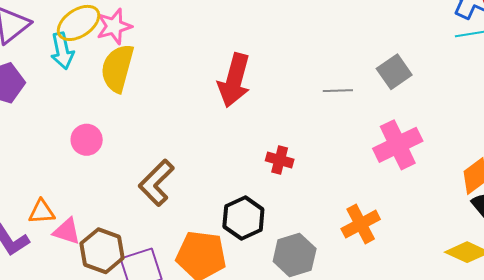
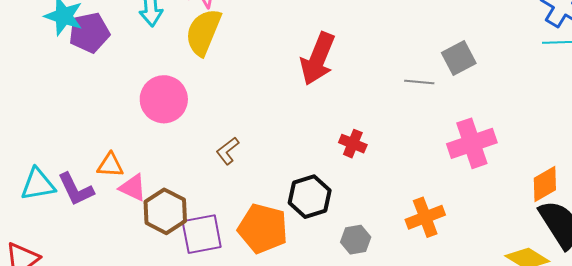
gray square: (394, 72) -> (459, 58), moved
pink circle: (87, 140) -> (164, 99), size x1.5
brown L-shape: (156, 183) -> (228, 151), size x0.6
gray hexagon: (295, 255) -> (356, 240), size x0.7

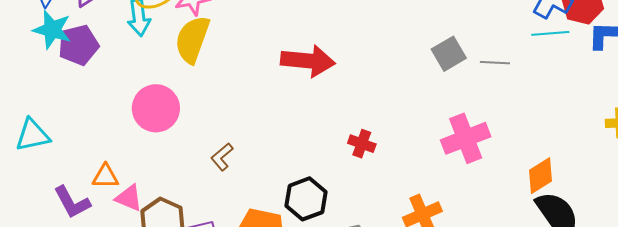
red arrow: (318, 59) -> (308, 61), turned -104
gray line: (419, 82) -> (495, 63), moved
red cross: (353, 144) -> (362, 144), moved
cyan triangle: (38, 184) -> (32, 135), moved

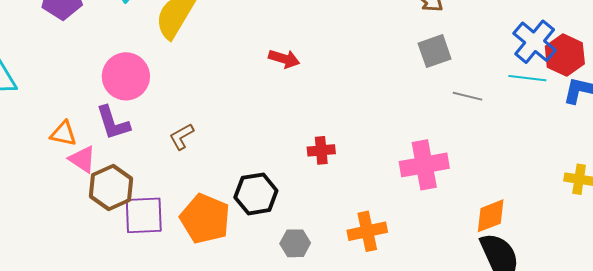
gray square: (449, 54) -> (435, 51), moved
red arrow: (308, 61) -> (284, 59), size x0.6
red cross: (362, 144) -> (321, 150), turned -36
purple L-shape: (72, 202) -> (113, 123), moved

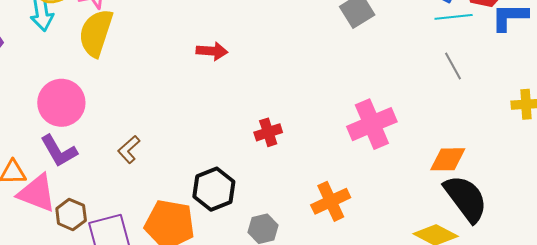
gray line: (467, 96) -> (453, 66), moved, turned 60
pink triangle: (82, 159) -> (37, 193), size x1.4
brown hexagon: (111, 187) -> (71, 214), size x0.7
orange diamond: (491, 216) -> (448, 159), turned 33

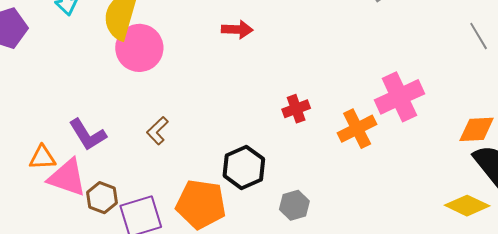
pink circle: (61, 103) -> (139, 48), moved
orange cross: (331, 201) -> (357, 129), moved

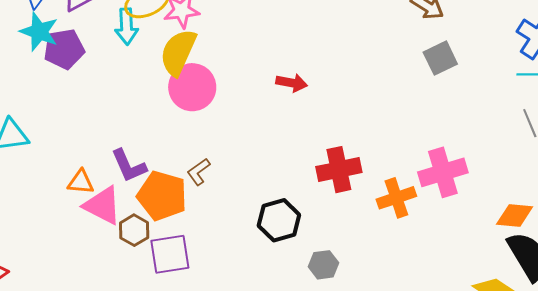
red cross: (296, 109) -> (339, 170), size x1.6
orange pentagon: (201, 204) -> (162, 196), moved

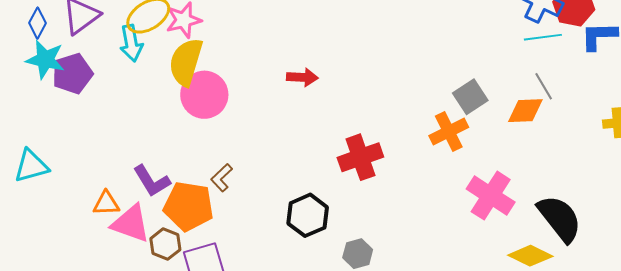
gray square: (440, 58) -> (470, 97), moved
pink cross: (443, 172) -> (491, 196), moved, turned -33
orange cross: (396, 198) -> (449, 131), moved
orange diamond: (515, 215) -> (525, 111), moved

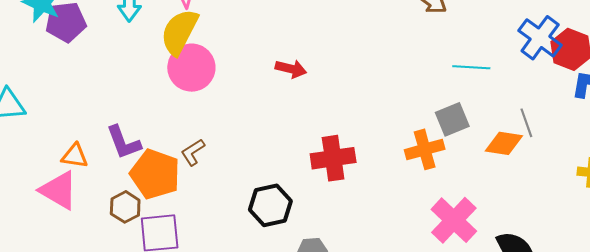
cyan line: (543, 37) -> (471, 67), moved
pink triangle: (131, 224) -> (59, 190), moved

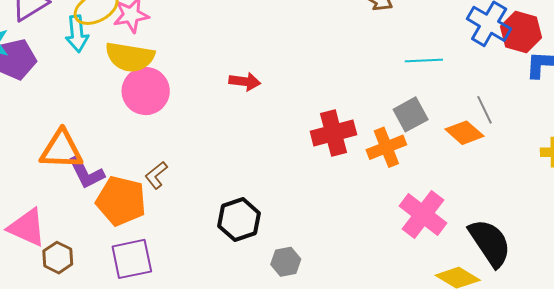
yellow semicircle: (179, 32) -> (130, 57), turned -102
orange diamond: (504, 143) -> (464, 133), turned 39
orange triangle: (75, 156) -> (61, 150), moved, size x1.6
red cross: (333, 158) -> (333, 133), moved
brown hexagon: (125, 207) -> (58, 258), moved

